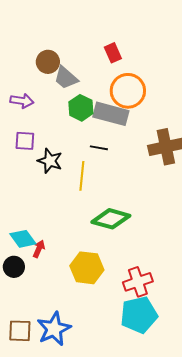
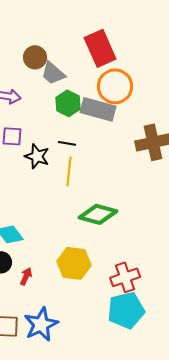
red rectangle: (113, 53) -> (100, 48), size x1.8
black line: (99, 148) -> (67, 143), moved
red arrow: (39, 249) -> (26, 276), moved

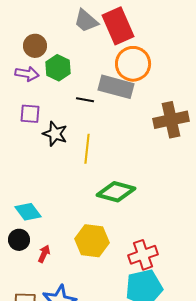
brown circle: (35, 57) -> (35, 46), moved
gray trapezoid: (53, 73) -> (86, 21), moved
green hexagon: (68, 103) -> (58, 68), moved
black line: (67, 143) -> (85, 100), moved

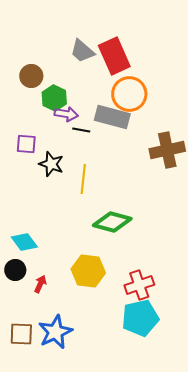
purple arrow: (27, 74) -> (66, 114), moved

